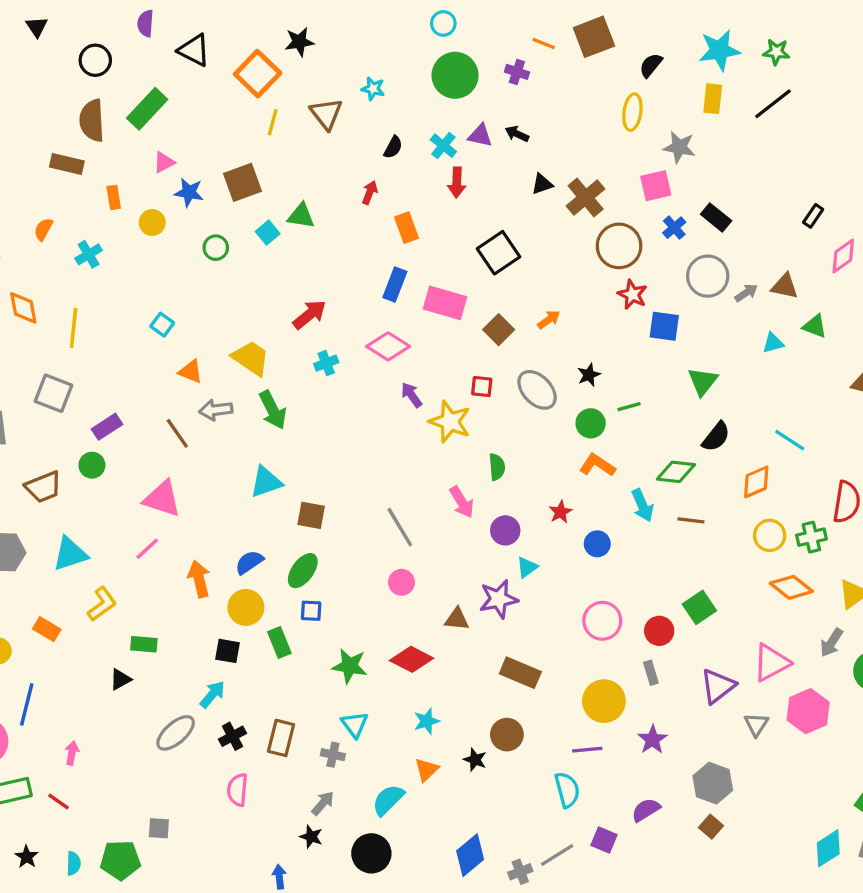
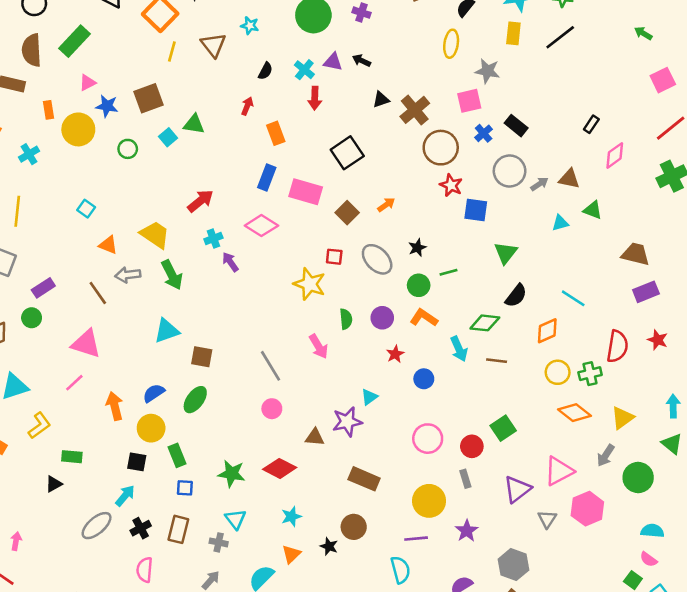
yellow circle: (152, 223) -> (78, 129), size x1.6
purple arrow: (412, 395) -> (230, 262), moved
purple circle: (505, 530) -> (382, 318), moved
blue square: (311, 611) -> (185, 488), moved

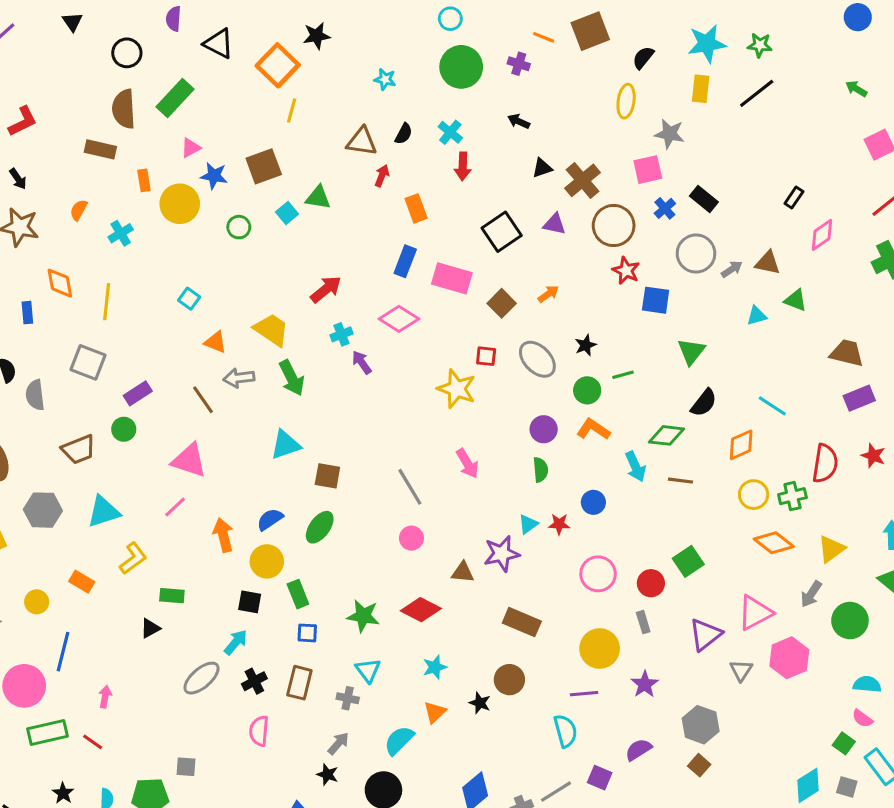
brown triangle: (213, 45) -> (362, 142), moved, turned -44
purple triangle: (333, 62) -> (555, 224), moved
green semicircle: (346, 319) -> (541, 470), moved
red star: (395, 354) -> (559, 524), moved, turned 30

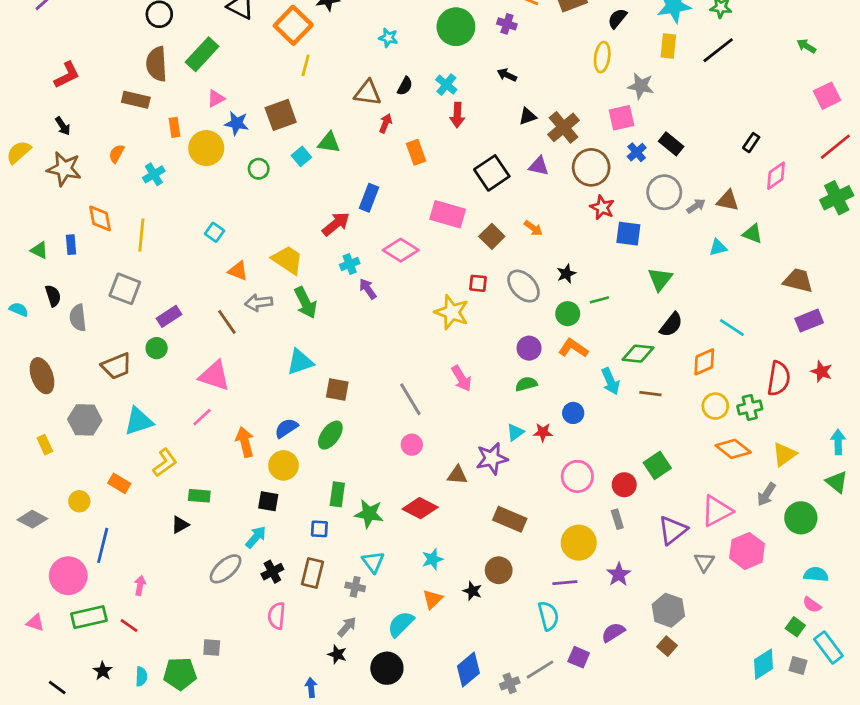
blue rectangle: (405, 261) -> (369, 198), moved
orange arrow: (548, 294) -> (533, 228), turned 72
green semicircle: (541, 470) -> (526, 384), turned -100
green rectangle: (298, 594) -> (337, 494), moved, turned 30

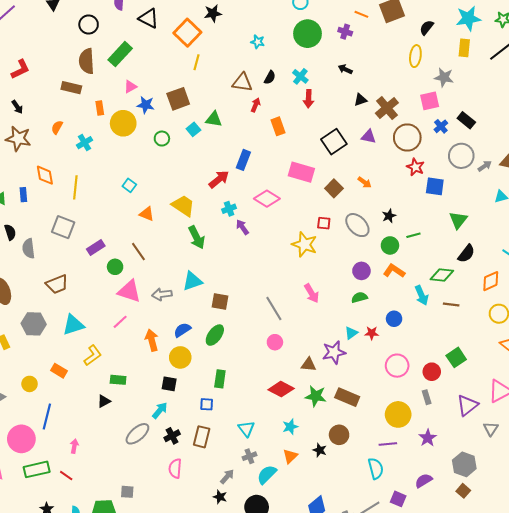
gray arrow: (259, 303) -> (162, 294), moved
green circle: (157, 348) -> (115, 267), moved
green star: (369, 514) -> (316, 396), moved
gray cross: (355, 587) -> (249, 456), moved, turned -32

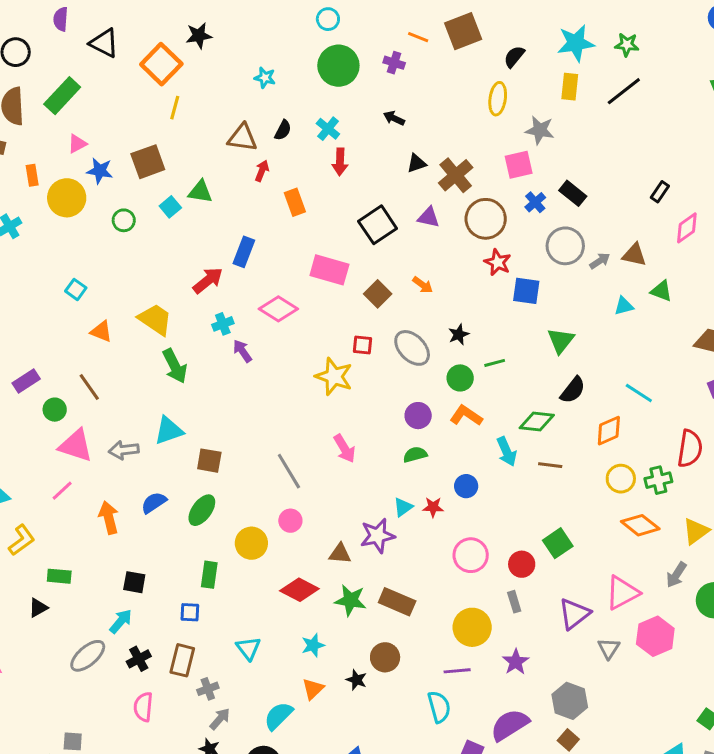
yellow circle: (180, 357) -> (251, 543), moved
gray cross: (249, 456) -> (208, 689), moved
purple semicircle: (424, 481) -> (510, 725), size x1.5

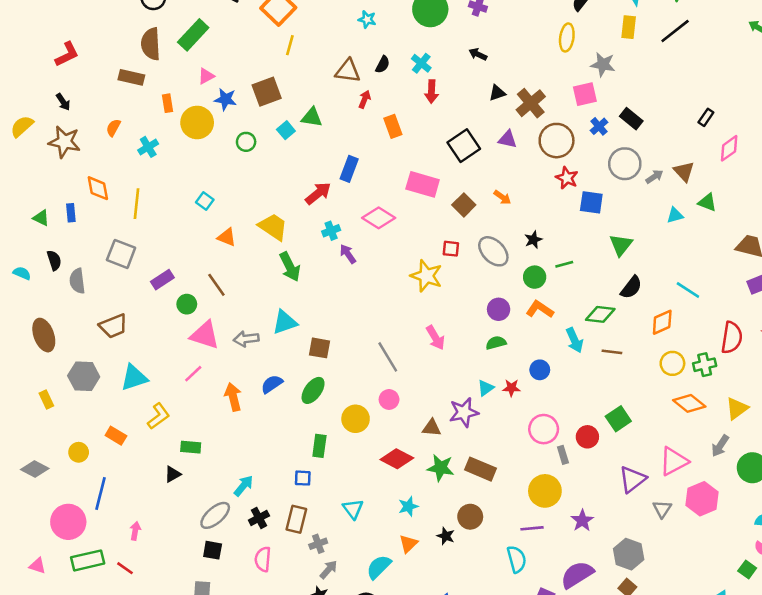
brown triangle: (634, 255) -> (684, 171), turned 35
black square: (134, 582) -> (213, 550), moved
gray rectangle: (514, 602) -> (563, 455), moved

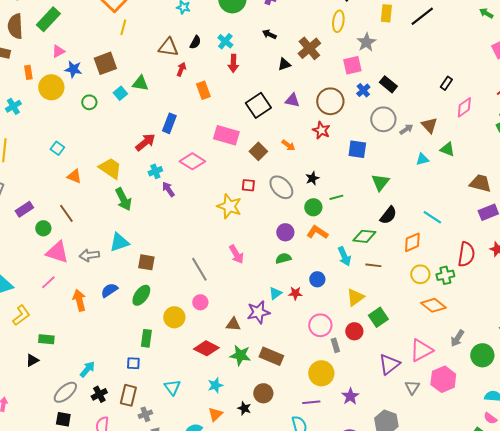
gray star: (603, 65) -> (366, 42), turned 30
brown cross: (531, 103) -> (309, 48), moved
red star: (567, 178) -> (321, 130), moved
yellow triangle: (737, 408) -> (355, 297), moved

